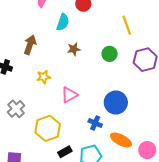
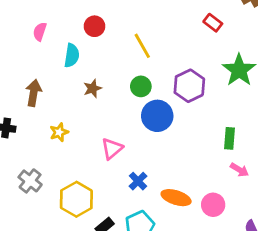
yellow line: (127, 25) -> (142, 46), moved
pink triangle: (69, 95) -> (112, 149), moved
blue circle: (116, 102) -> (157, 116), moved
blue cross: (95, 123) -> (138, 181), turned 32

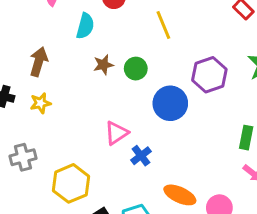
green circle: (141, 86) -> (136, 69), moved
yellow star: (59, 132) -> (41, 103), moved
gray cross: (30, 181) -> (23, 157), turned 30
blue cross: (138, 181) -> (141, 156), moved

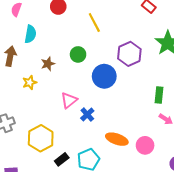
cyan semicircle: (85, 26) -> (30, 34), moved
brown star: (103, 65) -> (48, 64), moved
yellow star: (41, 103) -> (30, 82), moved

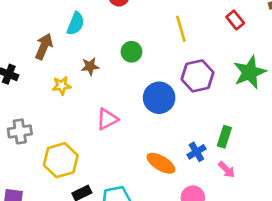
yellow line: (94, 22) -> (181, 29), moved
green circle: (78, 54) -> (131, 52), moved
blue cross: (87, 114) -> (196, 152), moved
orange ellipse: (117, 139) -> (161, 163), moved

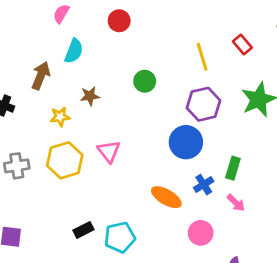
yellow line: (181, 29) -> (202, 57), moved
green circle: (131, 52) -> (145, 81), moved
blue circle: (159, 98) -> (186, 142), moved
pink triangle: (107, 119) -> (109, 151), turned -40
yellow hexagon: (61, 160) -> (65, 160), moved

